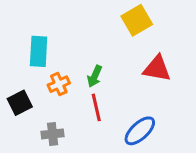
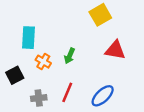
orange cross: (59, 84) -> (43, 62), turned -35
red line: (96, 107) -> (67, 92), moved, turned 36

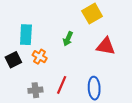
green arrow: (70, 56) -> (68, 39), moved
black square: (15, 75) -> (13, 60), moved
blue ellipse: (103, 96) -> (94, 88), turned -50

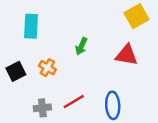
yellow square: (92, 14) -> (137, 16), moved
cyan rectangle: (26, 35) -> (31, 26), moved
red line: (62, 85) -> (74, 102), turned 36

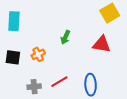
cyan rectangle: (31, 26) -> (14, 21), moved
orange cross: (47, 68) -> (38, 54), turned 32
black square: (16, 71) -> (13, 57), turned 35

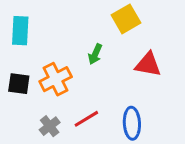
yellow square: (110, 13) -> (126, 19), moved
orange cross: (38, 54) -> (56, 79), size x1.5
gray cross: (34, 87) -> (50, 126), turned -32

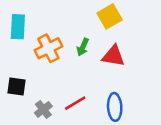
red triangle: (148, 64) -> (113, 56), moved
orange cross: (56, 79) -> (48, 48), moved
black square: (19, 84) -> (17, 87), moved

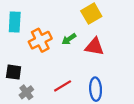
green arrow: (83, 47) -> (69, 39), turned 32
gray cross: (43, 109) -> (26, 92), moved

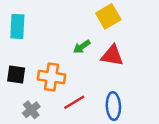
orange cross: (40, 40) -> (51, 77), moved, turned 35
black square: (14, 72) -> (16, 74), moved

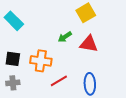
cyan rectangle: (17, 26) -> (14, 21), turned -48
gray cross: (31, 110) -> (13, 83), moved, turned 32

